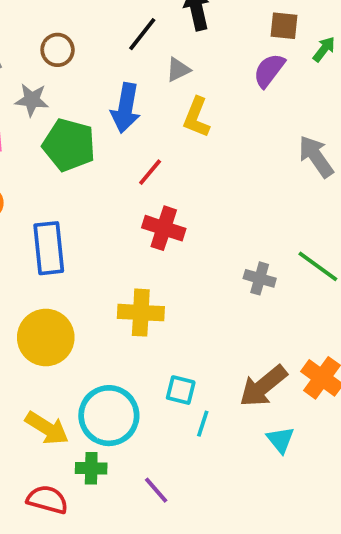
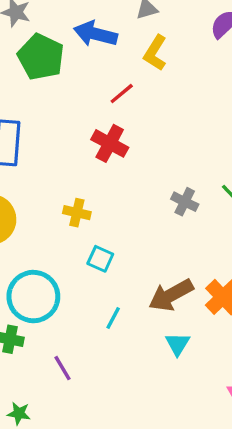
blue arrow: (126, 108) -> (95, 34), turned 84
red line: (150, 172) -> (122, 94), moved
yellow cross: (141, 313) -> (77, 213), size x0.7
cyan square: (181, 390) -> (100, 259), moved

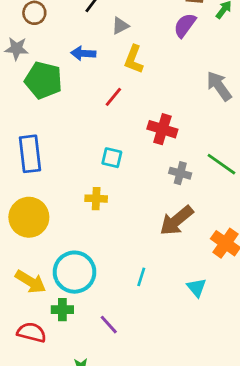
blue arrow: (95, 34) -> (83, 53), size x0.7
red cross: (110, 143) -> (162, 129), moved
cyan square: (100, 259) -> (112, 158), moved
brown arrow: (171, 295) -> (177, 221), moved

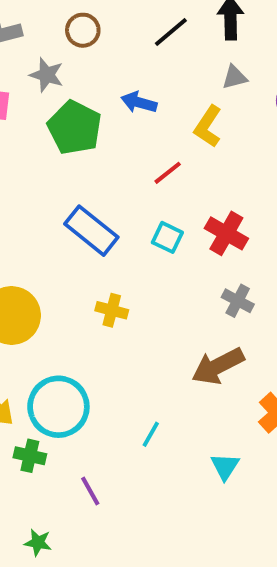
gray triangle: (120, 26) -> (235, 77), moved
blue rectangle: (30, 154) -> (91, 231), moved, turned -57
cyan square: (112, 158) -> (167, 237), moved

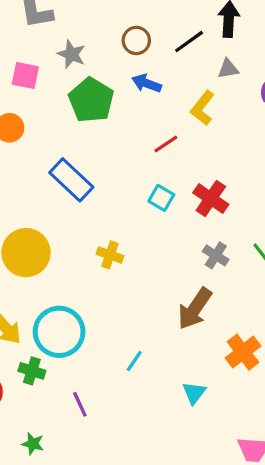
brown circle: (83, 30) -> (136, 40), moved
black line: (171, 32) -> (189, 42), moved
blue rectangle: (91, 231) -> (71, 180), moved
brown arrow: (218, 366) -> (195, 309), turned -33

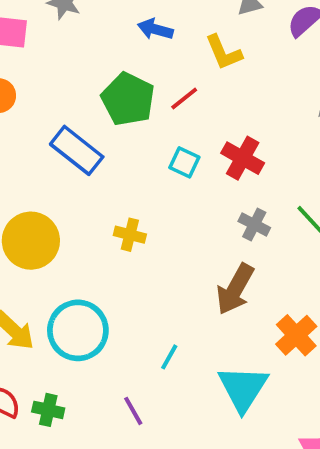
green pentagon: (91, 100) -> (128, 99), moved
yellow L-shape: (203, 108) -> (224, 52), turned -56
green cross: (32, 371) -> (48, 410), moved
cyan triangle: (194, 393) -> (243, 388), size x1.8
purple line: (80, 404) -> (133, 411), moved

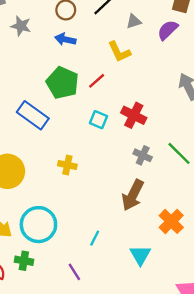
blue arrow: (155, 29) -> (65, 39), moved
cyan triangle: (243, 388) -> (140, 255), size x0.7
green cross: (48, 410) -> (24, 261), moved

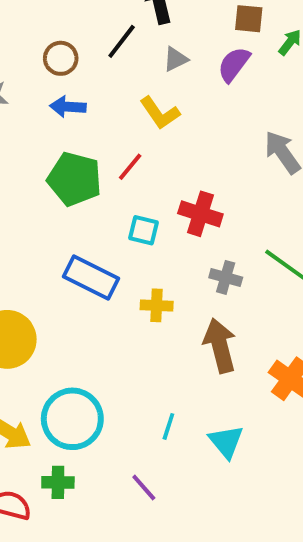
blue rectangle: (33, 115) -> (91, 278), moved
yellow cross: (67, 165) -> (157, 305), moved
brown arrow: (133, 195) -> (220, 346), turned 148
cyan triangle: (140, 255) -> (226, 442), moved

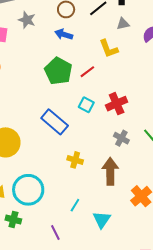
red cross: (200, 214) -> (117, 104), turned 35
yellow cross: (157, 305) -> (75, 160), moved

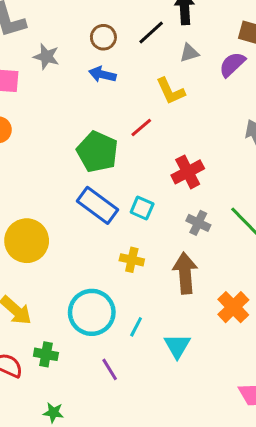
green pentagon: (58, 71) -> (97, 152), moved
cyan square: (86, 105) -> (142, 208), moved
cyan circle: (28, 190) -> (92, 312), moved

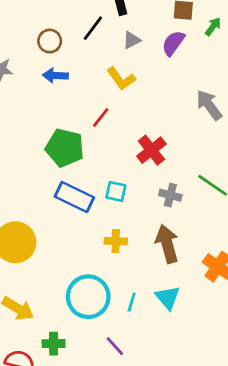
cyan triangle: (177, 346) -> (168, 298), moved

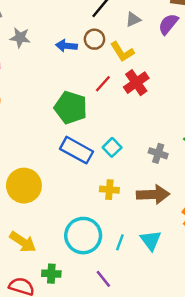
brown circle: (50, 41) -> (94, 39), moved
red cross: (151, 150) -> (136, 83), moved
cyan square: (116, 191) -> (112, 147), turned 30
brown arrow: (167, 244) -> (153, 195), turned 100

